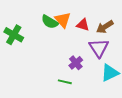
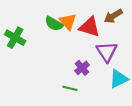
red triangle: (83, 25) -> (90, 27), size x1.5
brown arrow: (105, 27) -> (113, 16), moved

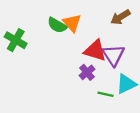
red triangle: (90, 27) -> (95, 51), moved
green line: (70, 88) -> (105, 94), moved

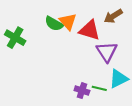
red triangle: (95, 51) -> (90, 30), moved
purple cross: (87, 72) -> (82, 91), moved, turned -32

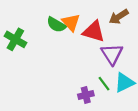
green line: (99, 88) -> (104, 84), moved, turned 40
purple cross: (82, 91) -> (86, 95), turned -32

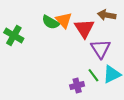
brown arrow: (119, 17) -> (107, 15), turned 42
red triangle: (94, 31) -> (84, 28), turned 40

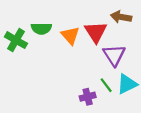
orange triangle: (64, 20) -> (70, 35), moved
green semicircle: (51, 22) -> (41, 29), moved, turned -30

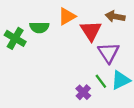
orange triangle: (70, 35) -> (67, 16), moved, turned 42
purple cross: (88, 97) -> (83, 92), turned -32

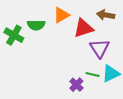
red triangle: (91, 31) -> (83, 28), turned 45
green line: (101, 81) -> (93, 75), turned -40

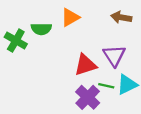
red triangle: (83, 28) -> (85, 65), moved
purple cross: (76, 85) -> (88, 97), size x1.5

